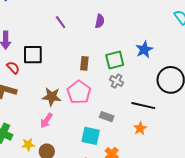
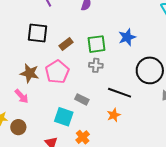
black square: (33, 55) -> (37, 33), moved
brown rectangle: (84, 63) -> (66, 44), turned 40
gray cross: (117, 81) -> (96, 65), turned -32
pink arrow: (46, 120) -> (22, 96), turned -84

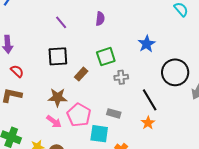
brown rectangle: (66, 44) -> (81, 74), moved
green square: (96, 44) -> (106, 57), moved
pink pentagon: (57, 72) -> (79, 115), moved
black line: (120, 93) -> (150, 100), turned 50

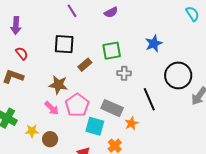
purple semicircle: (100, 19) -> (111, 12), turned 48
gray rectangle: (114, 113) -> (112, 108), size x1.5
orange star: (148, 123) -> (131, 123), moved

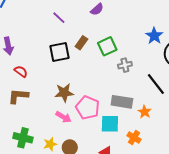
blue star: (154, 43) -> (154, 36), moved
brown rectangle: (85, 65) -> (81, 43), moved

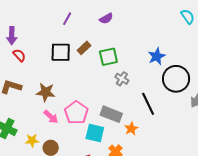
purple line: (59, 18) -> (67, 19), turned 64
gray cross: (125, 65) -> (122, 79), turned 32
red semicircle: (21, 71) -> (19, 55), moved
brown star: (64, 93) -> (46, 92), moved

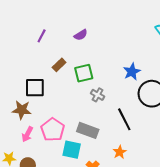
black square: (61, 52) -> (35, 88), moved
pink arrow: (51, 117) -> (27, 134), turned 77
orange star: (131, 129) -> (120, 152), moved

